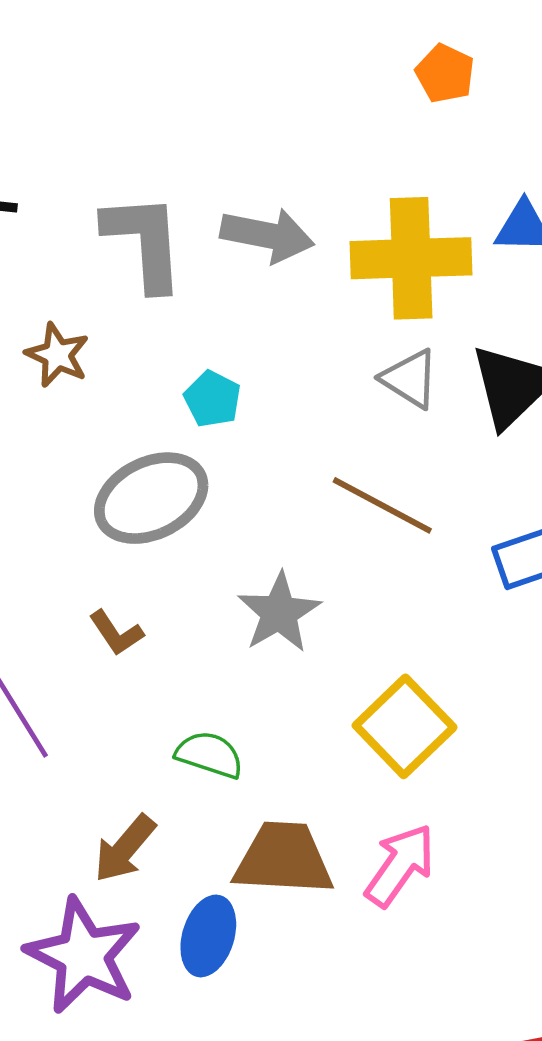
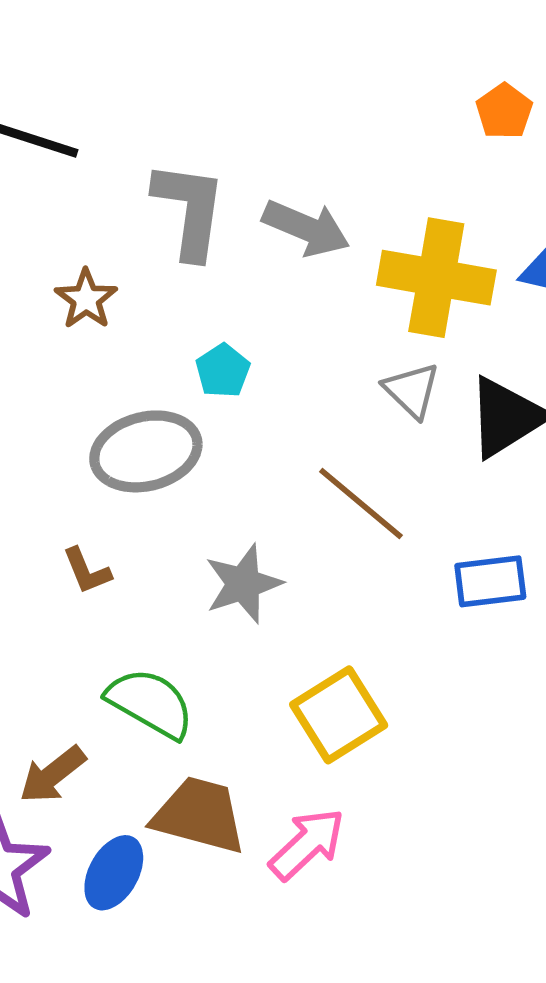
green semicircle: (209, 755) -> (150, 703), size x1.4

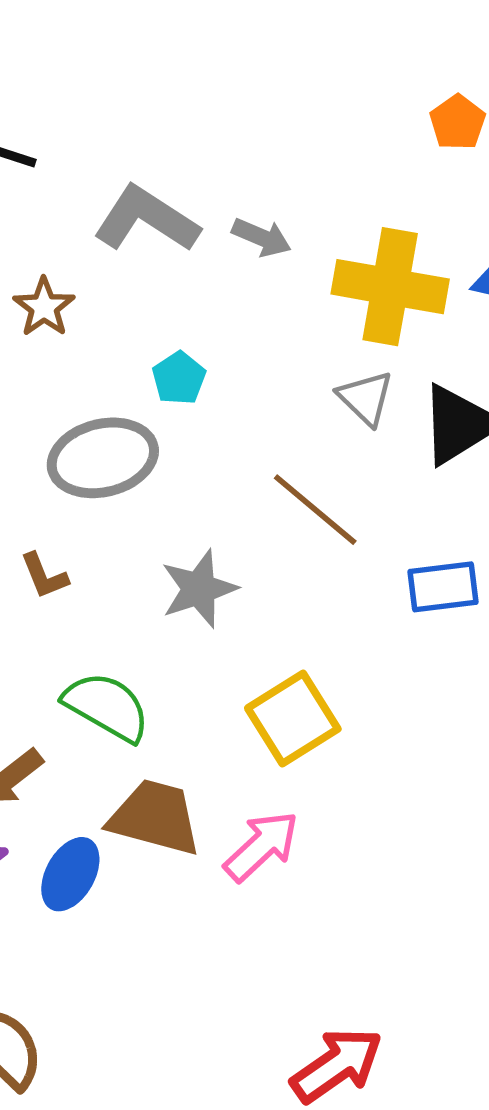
gray L-shape: (190, 210) -> (146, 219), turned -65
gray arrow: (306, 228) -> (262, 237), size x0.7

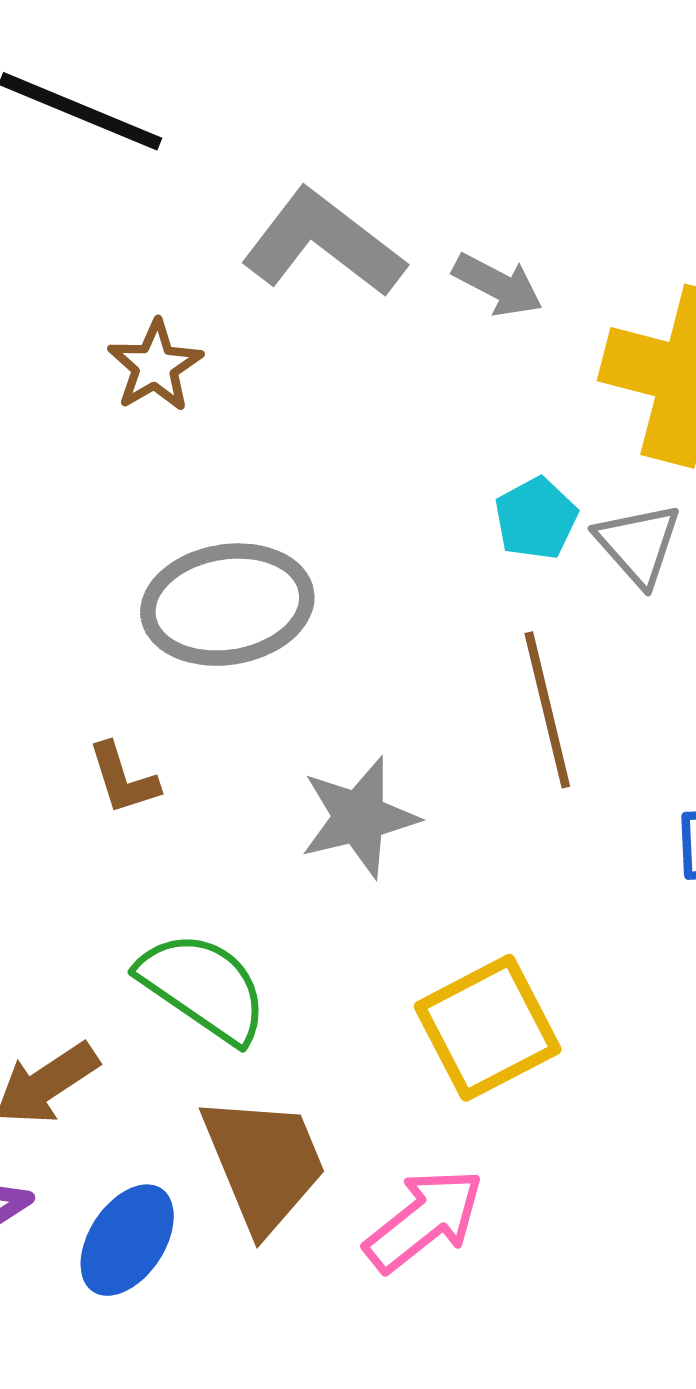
cyan pentagon: (179, 378) -> (536, 519), moved
brown line: (315, 510) -> (547, 710), turned 32
brown trapezoid: (155, 817) -> (264, 1163), turned 48

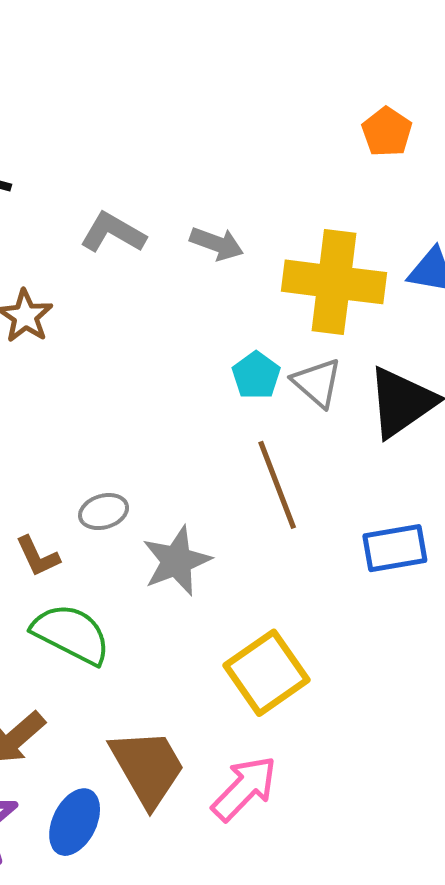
gray L-shape: (323, 243) -> (113, 233), size x0.7
gray ellipse: (227, 605) -> (104, 512), moved, size x0.5
green semicircle: (203, 987) -> (71, 634), moved

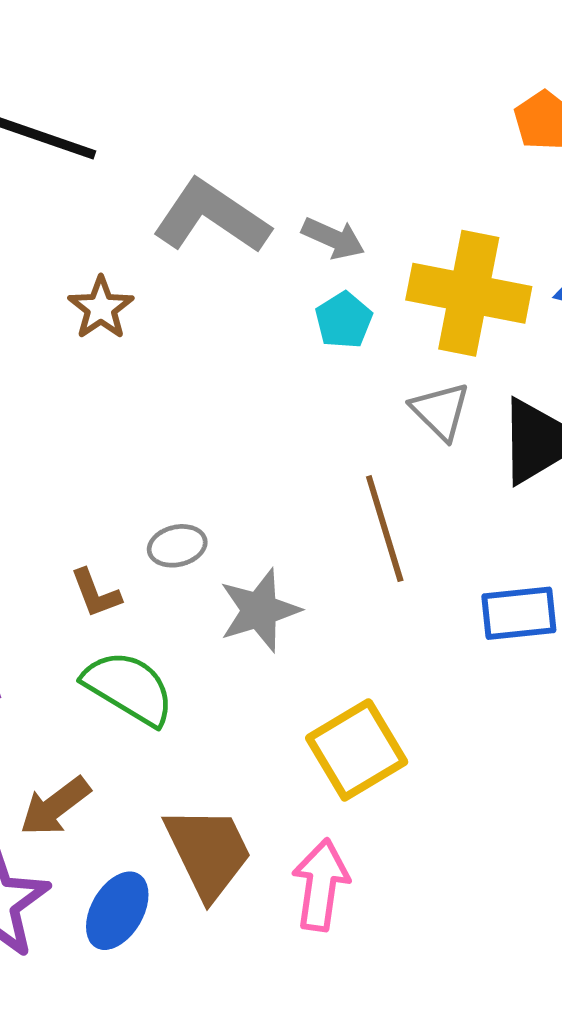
gray L-shape: (113, 233) -> (211, 217), size x1.5
cyan pentagon: (256, 375) -> (344, 320), moved
pink arrow: (244, 788) -> (321, 885), turned -40

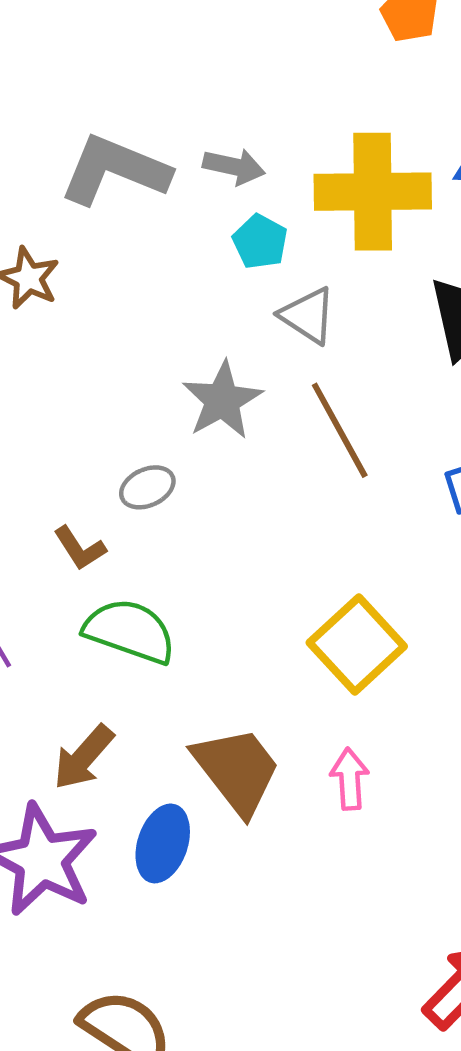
gray triangle: (440, 411) -> (308, 315), moved
gray star: (260, 610) -> (222, 400), moved
pink arrow: (321, 885) -> (350, 779), size x0.7

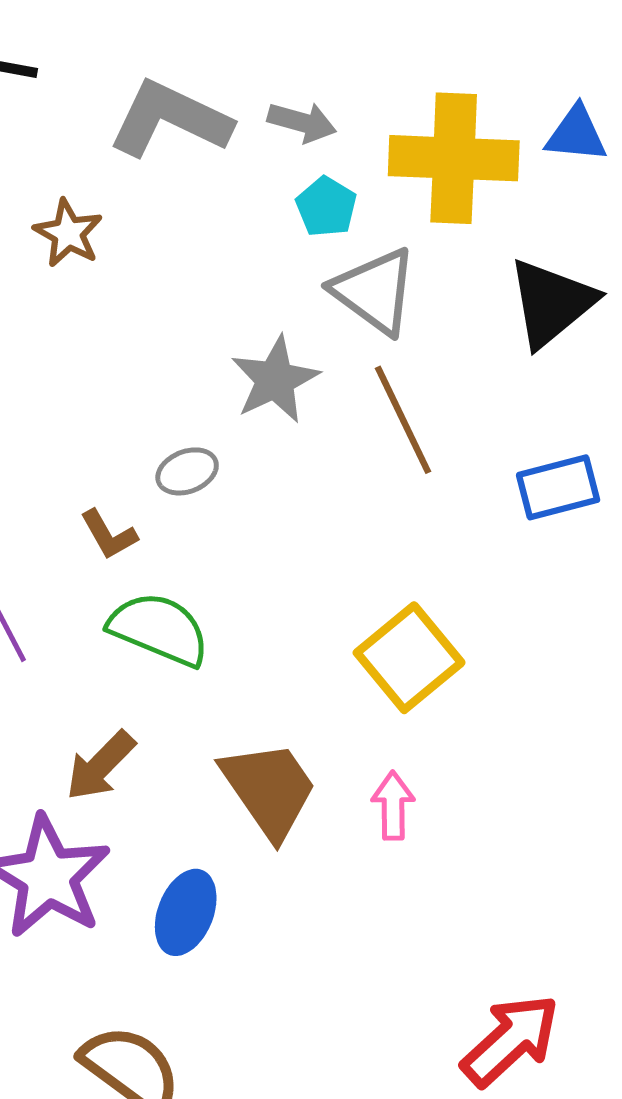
gray triangle: (308, 315) -> (375, 291), size x1.4
blue ellipse: (163, 843) -> (186, 912), moved

